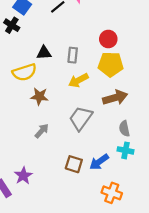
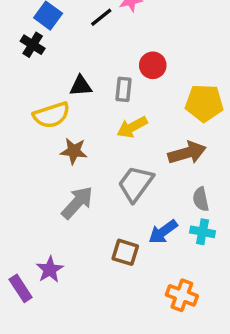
red circle: (108, 39) -> (153, 65), moved
yellow pentagon: (111, 64) -> (204, 103), moved
gray arrow: (42, 131) -> (77, 203), size x1.5
blue arrow: (99, 162) -> (163, 232), moved

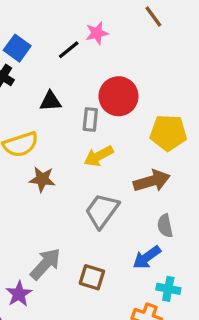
red circle: (153, 65) -> (119, 96), size x1.5
black triangle: (81, 86) -> (50, 101), moved
gray arrow: (77, 203) -> (45, 264), moved
blue arrow: (163, 232) -> (147, 257), moved
cyan cross: (203, 232) -> (168, 289), moved

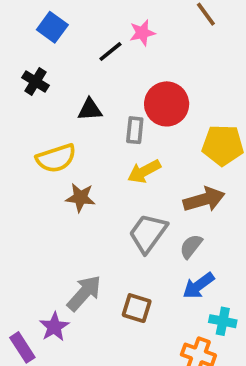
blue square: (17, 48) -> (52, 27), moved
gray semicircle: (165, 226) -> (191, 246), moved, turned 50

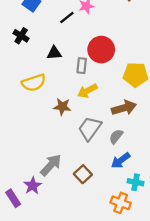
brown star: (80, 198) -> (62, 107), moved
brown square: (137, 308) -> (83, 174), turned 30

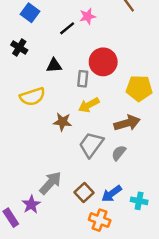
blue arrow: (121, 160) -> (112, 194), moved
orange cross: (121, 203) -> (100, 220), moved

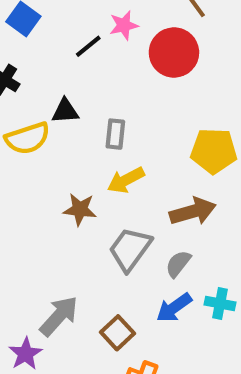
red circle: (103, 62) -> (174, 52), moved
yellow semicircle: (32, 97) -> (28, 138), moved
blue arrow: (112, 194) -> (174, 308), moved
cyan cross: (139, 201) -> (220, 304), moved

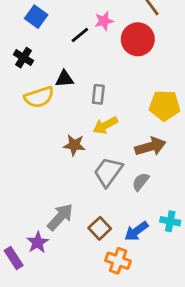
cyan cross: (220, 304) -> (170, 221), moved
blue arrow: (174, 308) -> (136, 231), moved

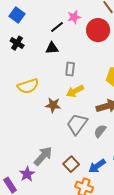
blue square: (36, 17) -> (17, 15), moved
black triangle: (64, 79) -> (52, 48), moved
yellow semicircle: (39, 97) -> (28, 86), moved

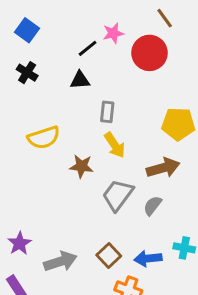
yellow arrow: (75, 91) -> (115, 145), turned -96
gray arrow: (43, 156) -> (60, 262), moved, turned 30
blue arrow: (97, 166) -> (148, 258), turned 30
purple star: (27, 174) -> (20, 243), moved

